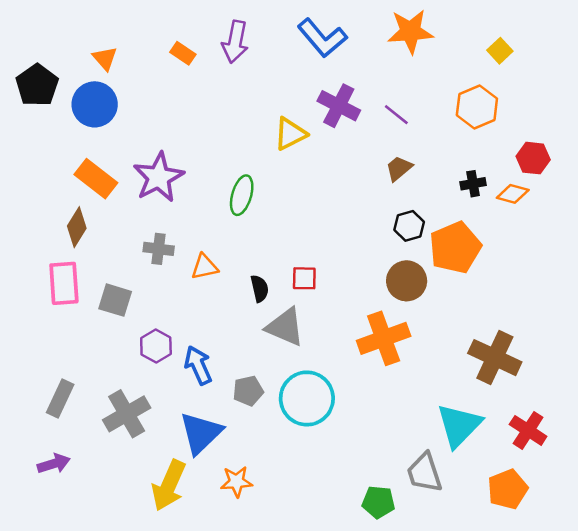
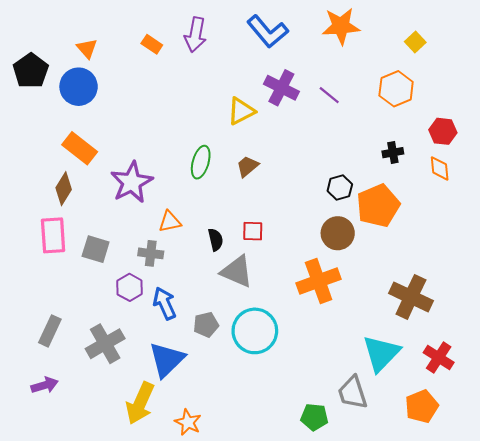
brown trapezoid: (399, 168) -> (247, 166), moved
purple star: (159, 177) -> (132, 182), moved
orange diamond: (513, 194) -> (440, 168), moved, turned 70
gray cross: (159, 249) -> (151, 253), moved
orange star: (237, 482) -> (188, 422), moved, turned 30

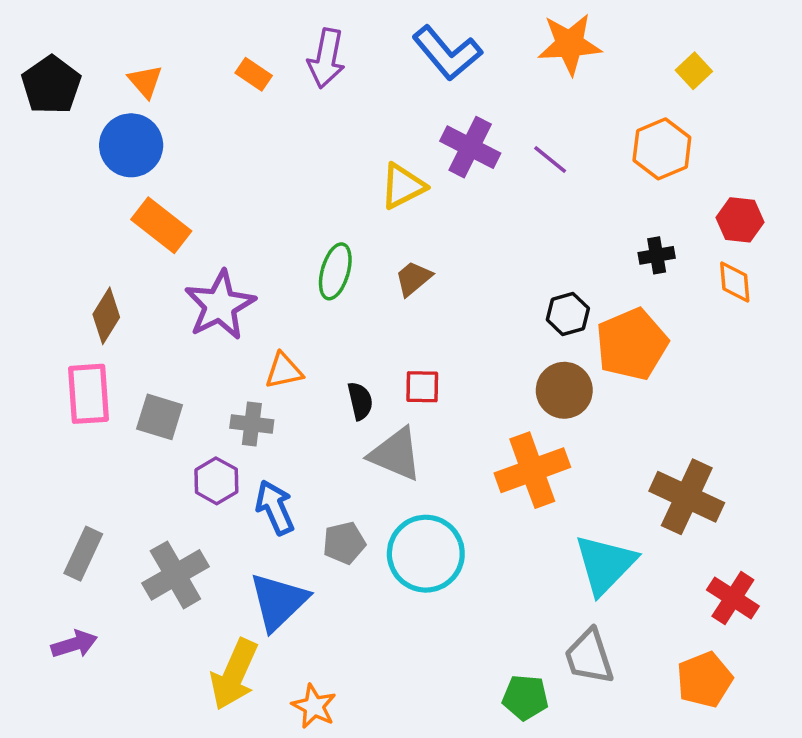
black pentagon: (31, 71) -> (51, 85), moved
orange rectangle: (80, 148) -> (161, 225), moved
cyan triangle: (381, 353) -> (605, 564), moved

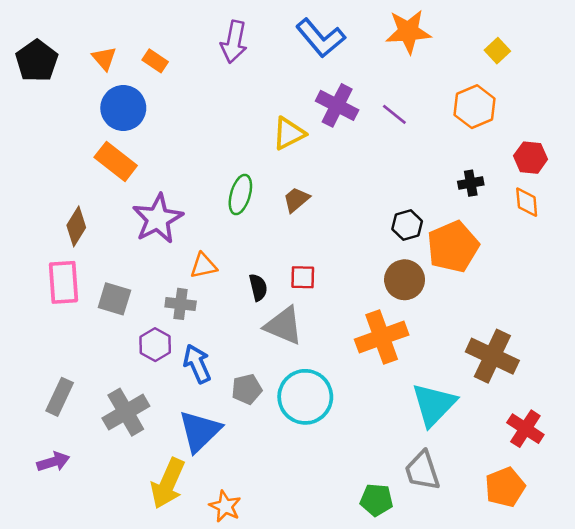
orange rectangle: (254, 74) -> (155, 61), moved
blue circle: (131, 145) -> (123, 108), moved

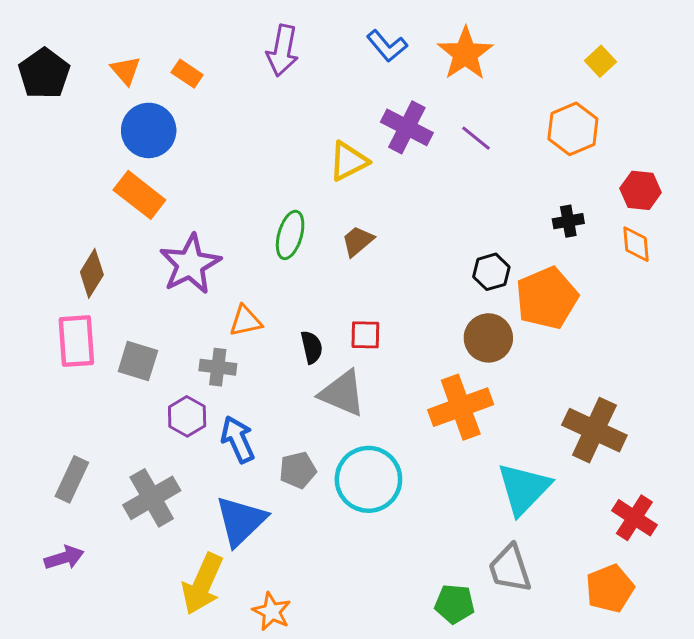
orange star: (408, 32) -> (465, 54), moved, turned -30
blue L-shape: (321, 38) -> (387, 46), size x0.7

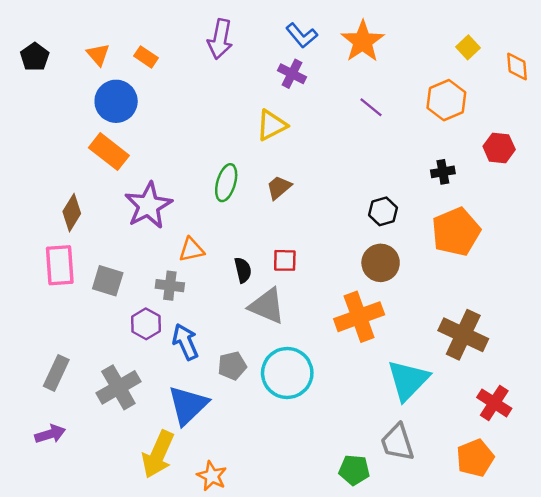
black pentagon: (44, 74) -> (35, 57), size x0.7
purple cross: (407, 127) -> (292, 74), moved, size x0.7
orange diamond: (636, 244) -> (517, 67), moved
orange pentagon: (547, 298) -> (456, 232), moved

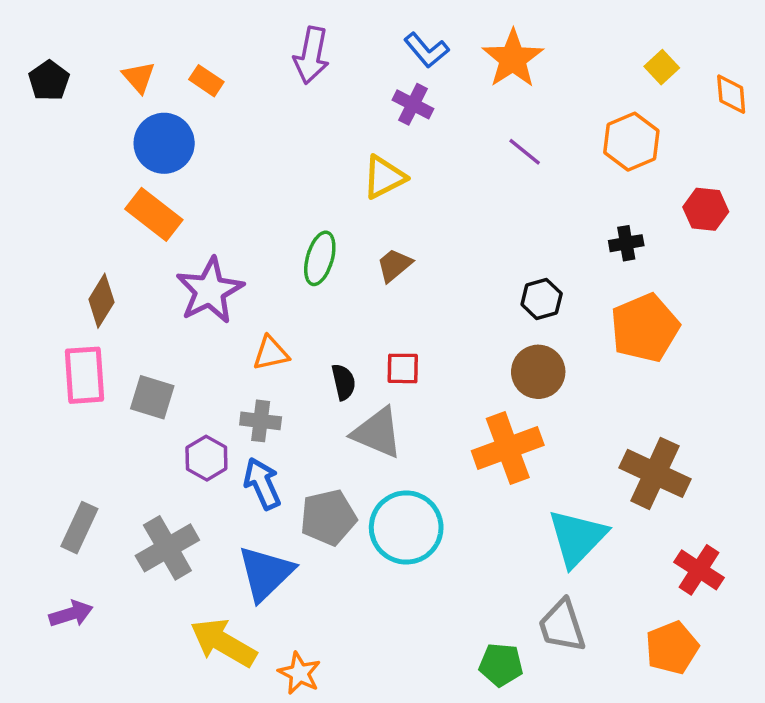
gray cross: (170, 286) -> (261, 421), moved
gray pentagon: (232, 366) -> (328, 517), size x1.4
yellow arrow: (158, 454) -> (223, 643), turned 96

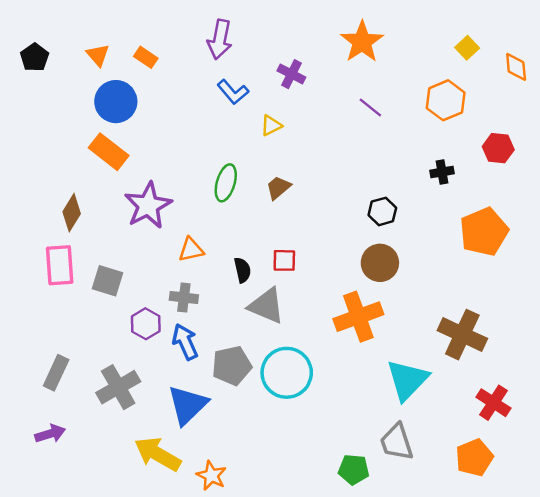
blue L-shape: (426, 50) -> (233, 92), moved
yellow triangle: (384, 177) -> (271, 125), size x0.7
orange pentagon: (645, 328) -> (484, 232), moved

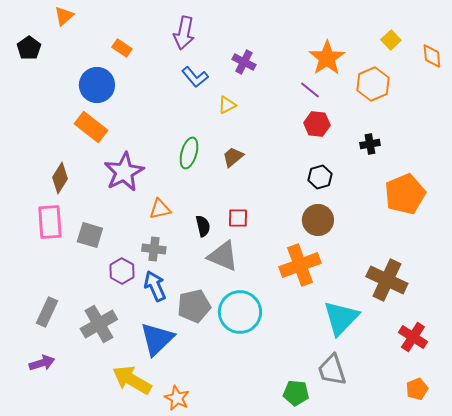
orange star: (362, 42) -> (327, 58), moved
orange triangle: (98, 55) -> (64, 16), moved, turned 30
red hexagon: (498, 148) -> (317, 124), moved
orange pentagon: (474, 458) -> (417, 389), moved, size x0.7

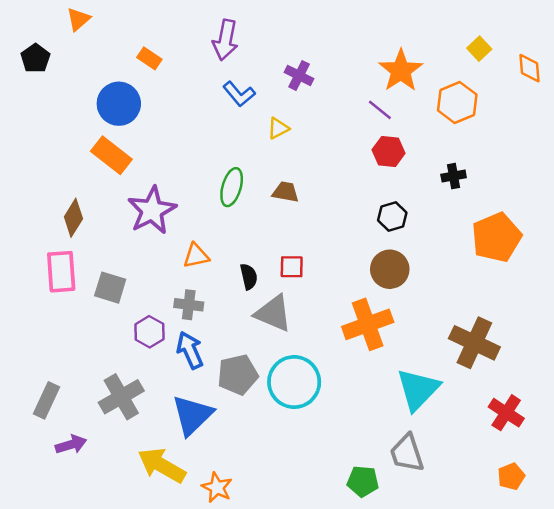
brown trapezoid: (233, 157) -> (286, 192), turned 50
gray rectangle: (47, 312) -> (46, 400), moved
purple arrow: (42, 363) -> (71, 445), moved

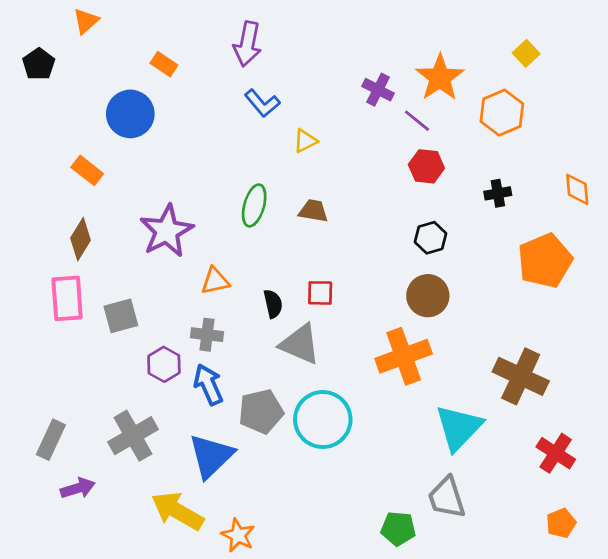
orange diamond: (530, 68) -> (577, 189), moved
purple cross: (299, 76) -> (378, 90), moved
orange rectangle: (111, 155) -> (87, 170), moved, size x0.7
gray square: (110, 288) -> (121, 316), turned -32

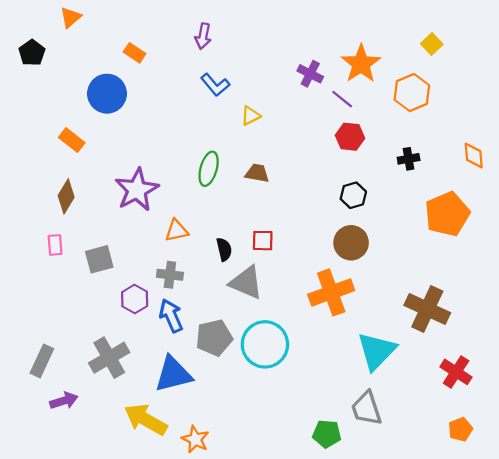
purple arrow: (247, 44) -> (203, 36), size x0.7
pink rectangle: (67, 298) -> (55, 245), size x0.6
blue triangle: (211, 456) -> (173, 374), turned 30

